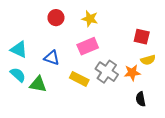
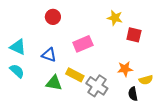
yellow star: (90, 19) -> (115, 18), moved
yellow semicircle: (148, 60) -> (146, 80), moved
gray cross: (107, 72) -> (97, 86), moved
green triangle: (38, 84) -> (54, 83), moved

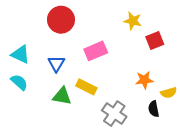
red circle: (53, 17) -> (61, 20), size x1.5
red square: (134, 35) -> (155, 41), turned -35
blue triangle: (49, 55) -> (56, 64), turned 42
gray cross: (97, 86) -> (114, 114), moved

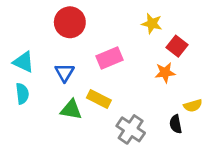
red square: (155, 41) -> (177, 46), turned -30
orange star: (144, 80) -> (165, 73), moved
cyan semicircle: (19, 82) -> (22, 94), turned 42

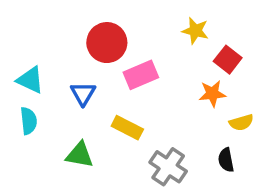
red circle: (70, 22) -> (107, 43), moved
yellow semicircle: (193, 106) -> (241, 123), moved
green triangle: (71, 110) -> (80, 155), moved

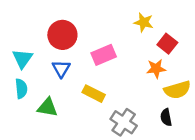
red circle: (107, 43) -> (62, 35), moved
cyan triangle: (30, 80) -> (22, 59), turned 40
yellow semicircle: (241, 123) -> (177, 90), size x1.5
green triangle: (80, 155) -> (47, 107), moved

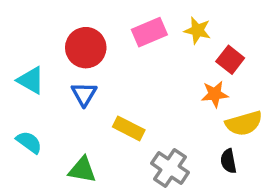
pink rectangle: (104, 55) -> (149, 32), moved
cyan triangle: (22, 59) -> (31, 80), turned -35
cyan semicircle: (21, 89) -> (29, 142), moved, turned -48
green triangle: (47, 107) -> (82, 170), moved

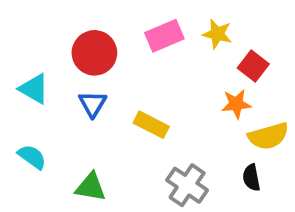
yellow rectangle: (129, 128) -> (151, 125), moved

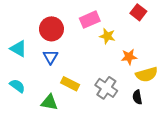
yellow star: (217, 34) -> (107, 36), moved
red square: (253, 66) -> (138, 12), moved
yellow rectangle: (151, 125) -> (70, 84), moved
gray cross: (187, 185) -> (106, 88), moved

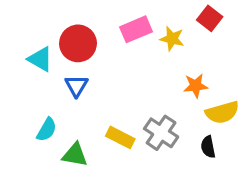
yellow star: (107, 36) -> (172, 39), moved
cyan triangle: (18, 49) -> (40, 59), moved
yellow rectangle: (70, 84) -> (120, 137), moved
cyan semicircle: (17, 86) -> (47, 130), moved, turned 84

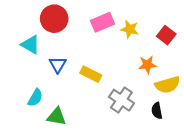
red square: (210, 18) -> (166, 35), moved
red circle: (78, 43) -> (54, 19), moved
yellow rectangle: (120, 137) -> (91, 74), moved

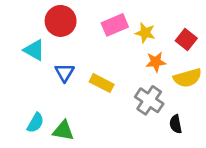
orange star: (147, 65) -> (156, 62), moved
yellow semicircle: (167, 85) -> (188, 78), moved
cyan semicircle: (35, 98) -> (35, 123), moved
gray cross: (121, 100) -> (149, 100), moved

